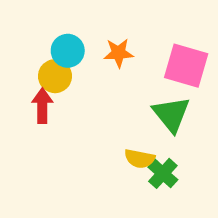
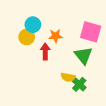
orange star: (118, 53) -> (56, 36), moved
red arrow: (42, 106) -> (45, 51), moved

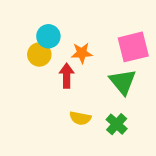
pink square: (91, 32) -> (133, 47), turned -30
yellow semicircle: (68, 77) -> (80, 118), moved

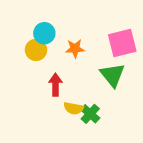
red arrow: (67, 76) -> (55, 85), moved
green cross: (117, 124) -> (90, 114), moved

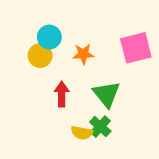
green triangle: (112, 75) -> (106, 94), moved
yellow semicircle: (74, 108) -> (82, 133), moved

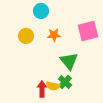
cyan circle: (49, 37) -> (41, 11), moved
red arrow: (62, 94) -> (42, 89), moved

